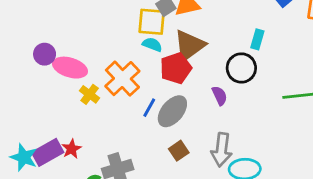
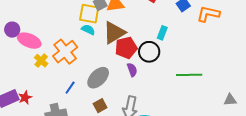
red pentagon: (176, 68) -> (126, 48), moved
blue line: (149, 108) -> (70, 88), moved

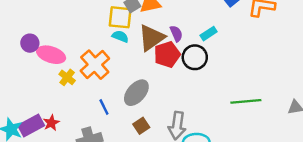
cyan rectangle: (162, 33) -> (209, 34), turned 40
purple semicircle: (132, 70) -> (176, 34), moved
green line: (189, 75) -> (246, 101), moved
blue line: (70, 88) -> (104, 107), turned -56

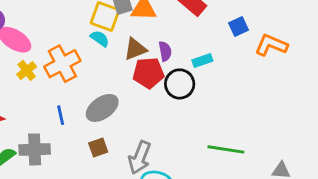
brown triangle: (151, 38) -> (135, 49), size x0.7

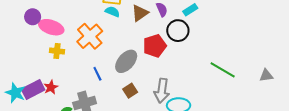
yellow cross: (27, 70) -> (57, 51), moved, turned -32
red pentagon: (148, 73) -> (155, 46), moved
green line: (226, 149) -> (223, 70), turned 35

